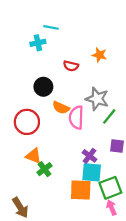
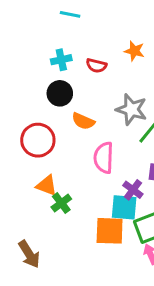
cyan cross: (38, 43) -> (61, 60), moved
pink semicircle: (76, 118) -> (104, 158), moved
purple cross: (89, 156) -> (133, 190), moved

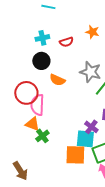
red semicircle: (96, 66) -> (66, 42), turned -32
pink semicircle: (104, 158) -> (37, 105), moved

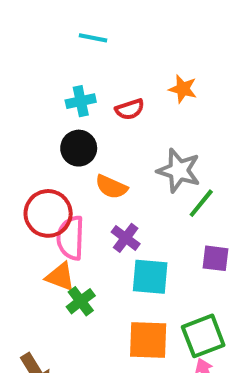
purple cross: (91, 127) -> (126, 238), moved
cyan square: (85, 139) -> (150, 277), moved

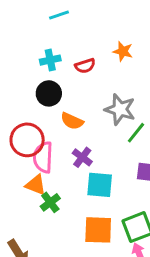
cyan line: (93, 38) -> (59, 15), turned -30

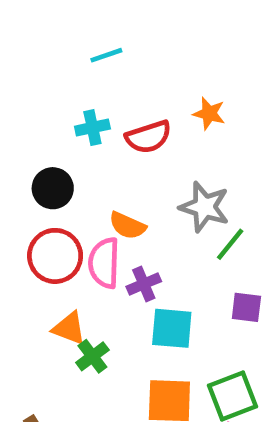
red semicircle: (85, 66) -> (148, 137), size x1.4
black circle: (49, 93) -> (53, 188), moved
pink semicircle: (43, 157) -> (104, 263), moved
purple cross: (82, 157) -> (144, 284), turned 30

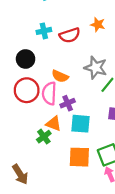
orange triangle: (69, 328) -> (54, 124), moved

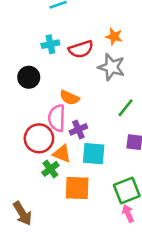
gray star: (96, 68) -> (111, 67), moved
red circle: (27, 90) -> (39, 138), moved
orange square: (79, 157) -> (77, 188), moved

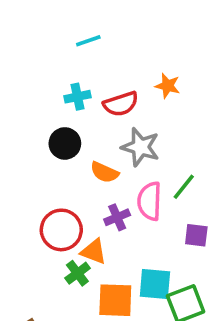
gray star: (111, 67) -> (141, 147), moved
black circle: (29, 77) -> (65, 143), moved
pink semicircle: (57, 118) -> (150, 201), moved
cyan square: (94, 154) -> (155, 284), moved

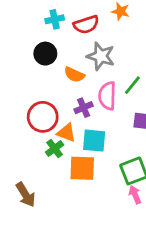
cyan square: (155, 284) -> (94, 141), moved

